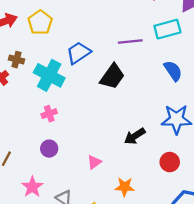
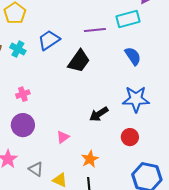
cyan cross: (49, 75) -> (18, 49), moved, size x0.6
purple circle: (49, 149) -> (23, 125), size x1.5
orange star: (125, 187) -> (90, 159), turned -30

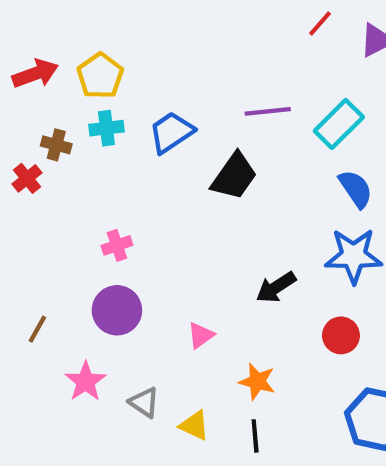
cyan rectangle: (128, 19) -> (339, 124), moved, turned -30
cyan cross: (18, 49) -> (106, 128), moved, turned -35
blue semicircle: (133, 56) -> (356, 189), moved
orange star: (90, 159) -> (257, 381), turned -30

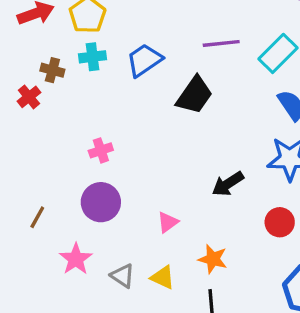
yellow triangle: (194, 425) -> (163, 277), moved

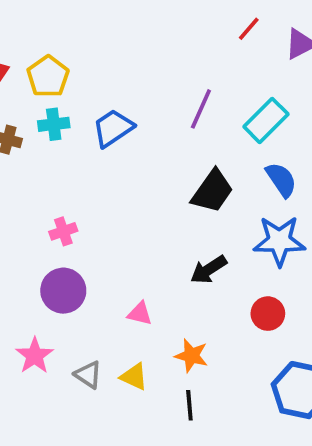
purple line: (221, 43) -> (201, 109), turned -60
black trapezoid: (194, 95) -> (212, 191), moved
pink triangle: (168, 222) -> (140, 314), turned 50

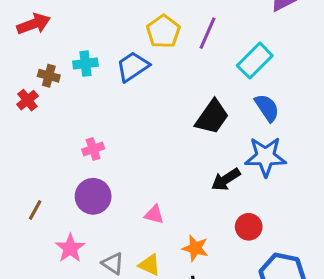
yellow pentagon: (48, 76) -> (163, 32), moved
purple line: (201, 109) -> (207, 33), moved
black arrow: (209, 270) -> (226, 179), moved
red circle: (268, 314) -> (249, 227), moved

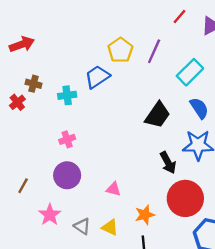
cyan cross: (85, 64) -> (67, 95), moved
black arrow: (226, 179) -> (168, 163), turned -85
red circle: (249, 227) -> (185, 198), size x1.8
orange star: (195, 248) -> (145, 215), turned -30

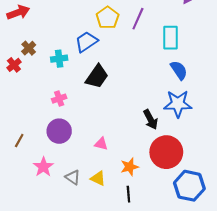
cyan rectangle: (190, 72) -> (170, 38), turned -45
brown cross: (34, 84) -> (29, 48), turned 32
black trapezoid: (158, 115) -> (97, 76), moved

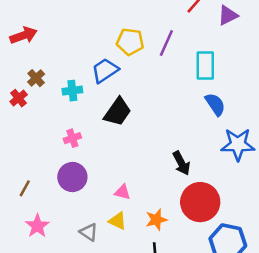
yellow pentagon: (107, 18) -> (130, 42), turned -30
blue star: (178, 104) -> (238, 144), moved
pink star: (43, 167) -> (37, 226), moved
yellow triangle: (98, 178) -> (118, 221), moved

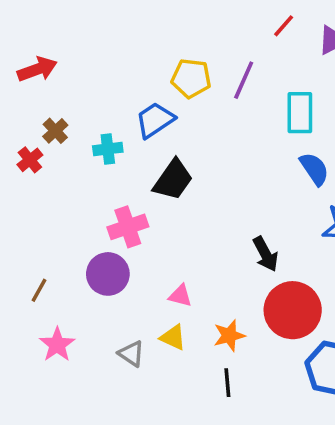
pink cross: (72, 138) -> (128, 227), moved, size x1.5

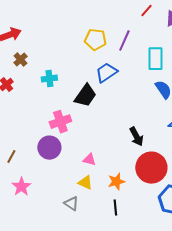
blue trapezoid: (155, 120) -> (106, 73), moved
brown cross: (55, 131) -> (20, 60), moved
gray triangle: (131, 354) -> (71, 204), moved

